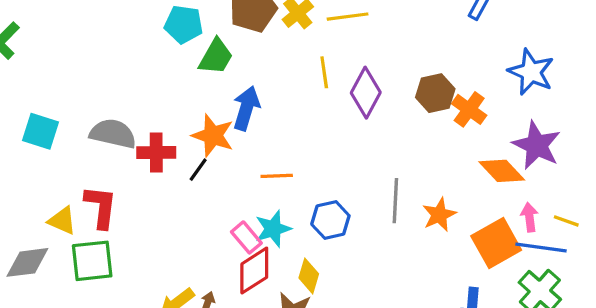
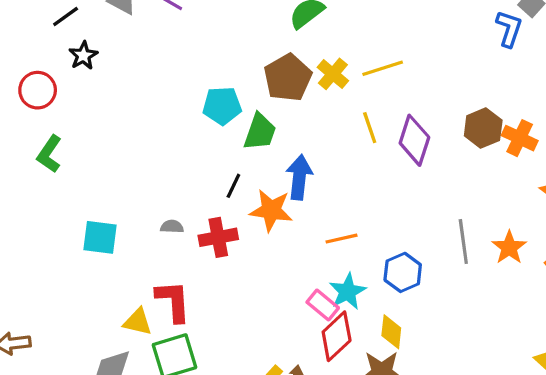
gray semicircle: (113, 134) -> (172, 227), size x0.5
black line: (198, 170) -> (233, 186), moved

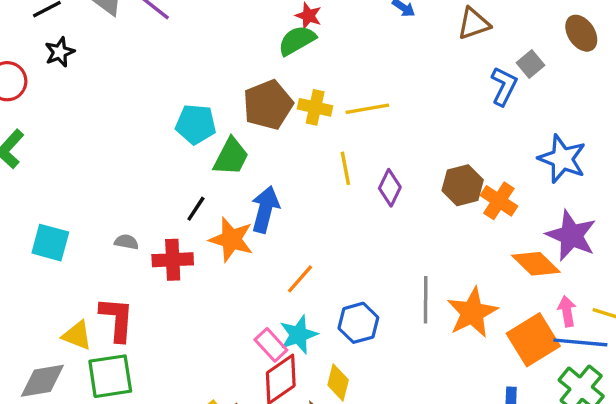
yellow cross: (333, 74) -> (315, 107), turned -36
purple diamond: (414, 140) -> (390, 188), size x0.7
orange line: (342, 239) -> (300, 279), turned -44
orange star: (509, 247) -> (472, 313), size x1.4

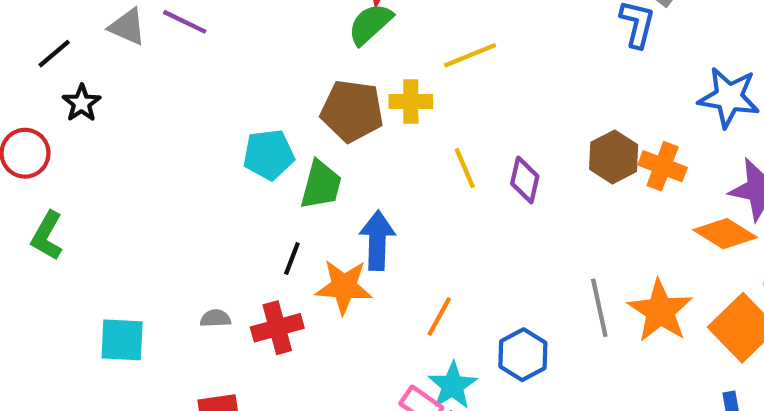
brown pentagon: (268, 105) -> (352, 111), turned -30
yellow line: (367, 109) -> (470, 55), moved

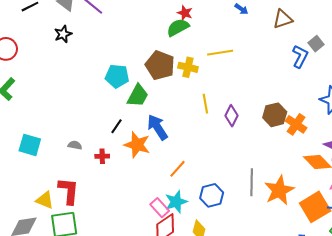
black star: (82, 103) -> (63, 34), moved
blue arrow: (377, 240) -> (157, 127), turned -48
red cross: (277, 328) -> (102, 156), size x0.6

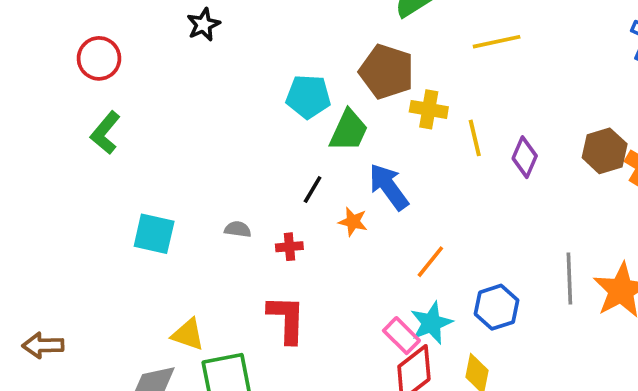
yellow cross: (188, 67) -> (429, 109), moved
orange star: (137, 145) -> (353, 222), size x0.6
red L-shape: (69, 191) -> (287, 319), moved

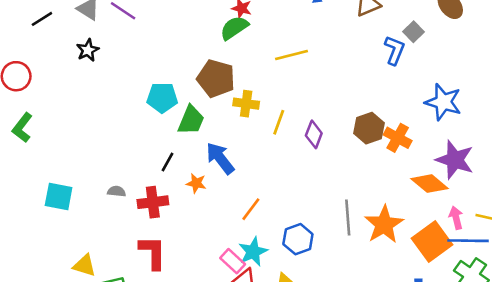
yellow line: (475, 138) -> (279, 122), turned 35
red cross: (289, 247) -> (153, 202), size x1.6

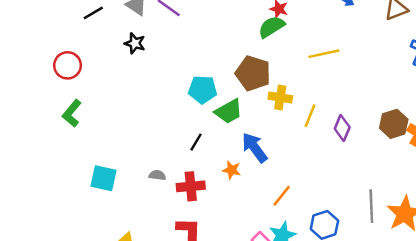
black star: (88, 50) -> (135, 43), turned -30
green trapezoid: (191, 120) -> (229, 111), turned 36
black line: (167, 162) -> (196, 142), moved

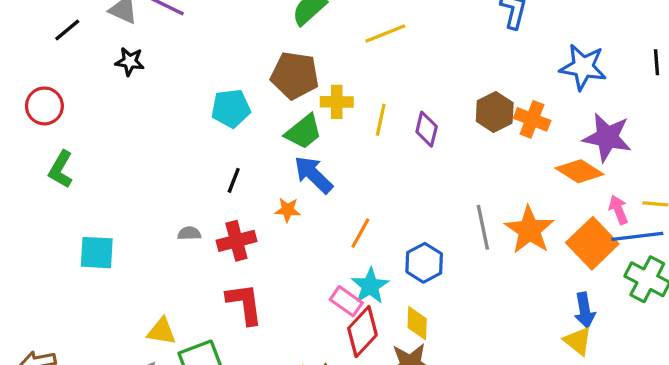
green trapezoid: (229, 111) -> (304, 132), moved
cyan square: (103, 178) -> (97, 253), moved

